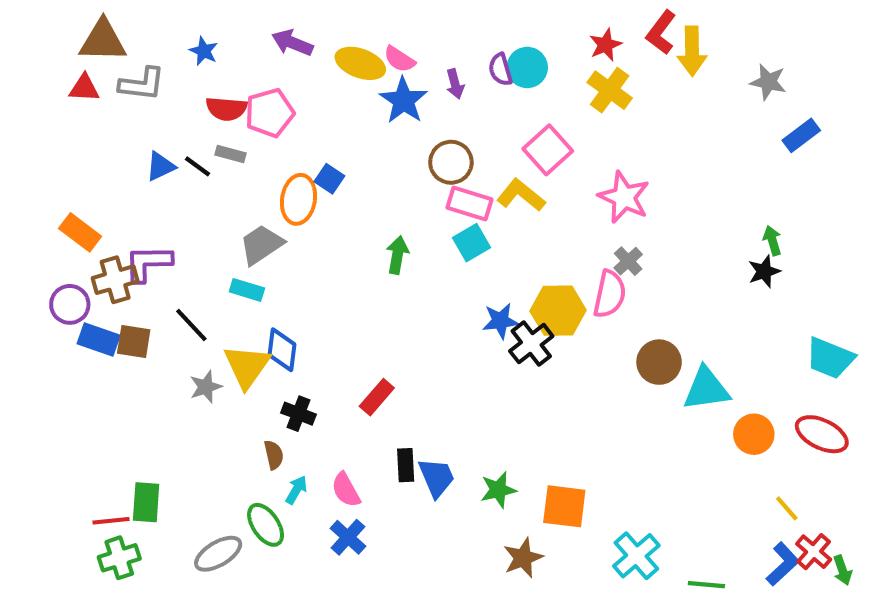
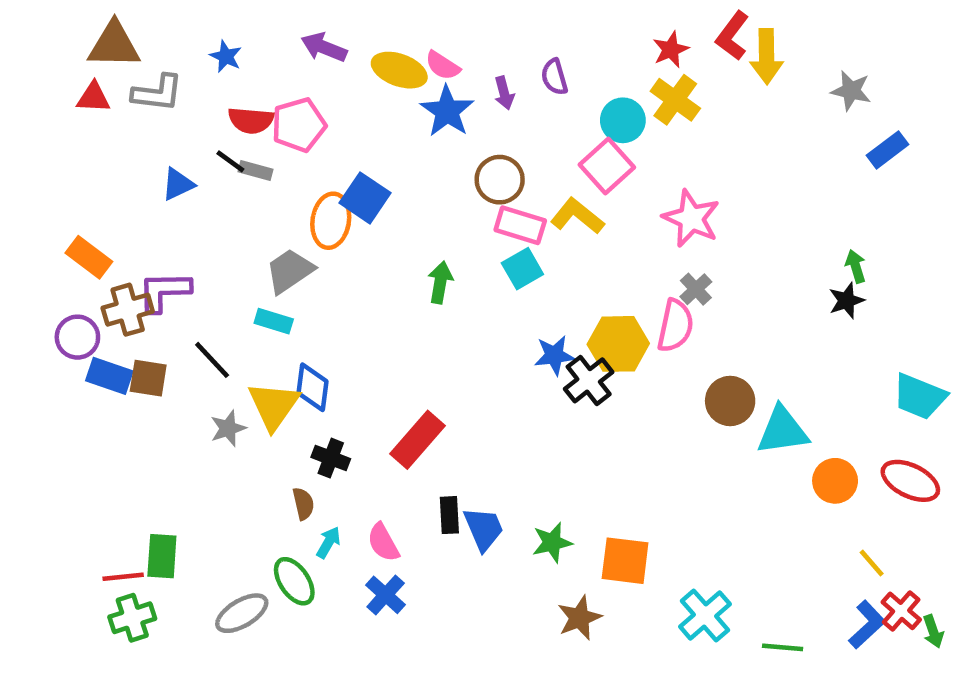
cyan circle: (527, 67) -> (623, 120), moved
black line: (198, 166) -> (230, 161), moved
blue square: (329, 179) -> (365, 198), size x1.5
red rectangle: (377, 397) -> (417, 440), size x1.4

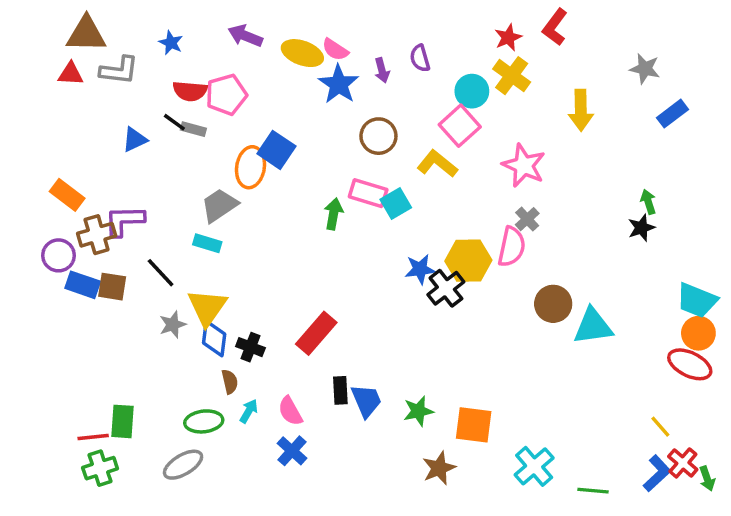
yellow arrow: (767, 56) -> (581, 110), moved
pink rectangle: (520, 225) -> (368, 193), moved
blue diamond: (312, 387) -> (214, 338), moved
orange circle: (835, 481) -> (698, 333), moved
green ellipse: (294, 581) -> (204, 421), moved, turned -63

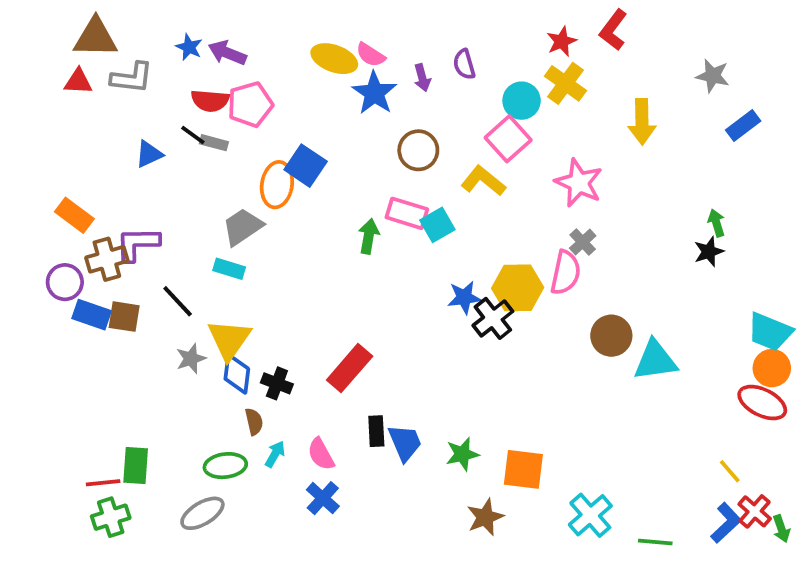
purple arrow: (245, 36) -> (227, 53), moved

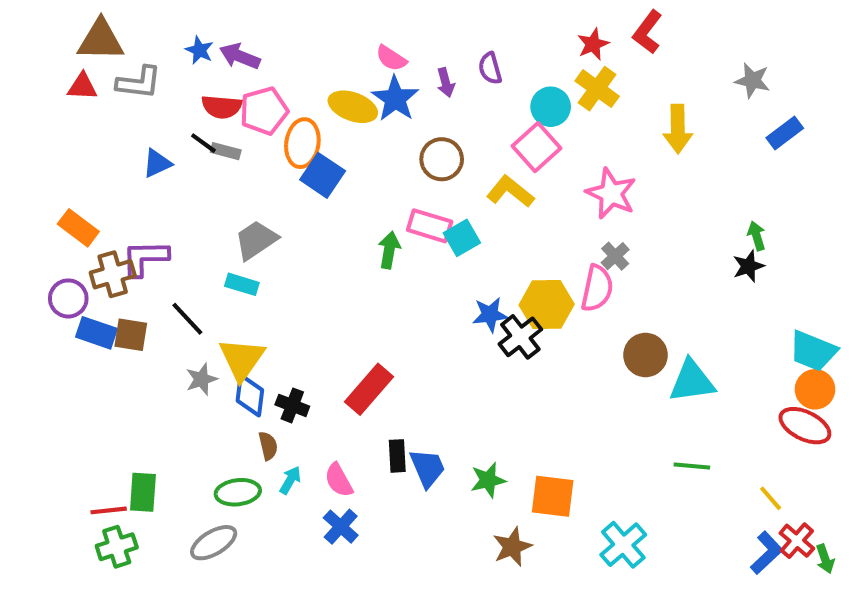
yellow ellipse: (334, 59) -> (353, 107), moved
orange ellipse: (277, 185) -> (302, 143), moved
green line: (655, 542) -> (692, 466), moved

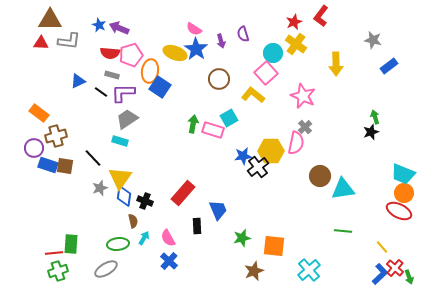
black line: (203, 143) -> (101, 92), moved
pink rectangle: (430, 226) -> (213, 130), moved
purple L-shape: (145, 258) -> (123, 93), moved
blue trapezoid: (428, 468) -> (218, 210), moved

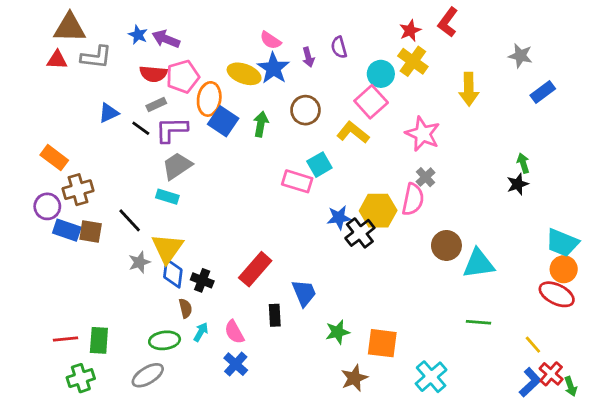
gray rectangle: (112, 75) -> (156, 105), turned -40
green arrow: (193, 124) -> (261, 124), moved
red line: (54, 253) -> (65, 339), moved

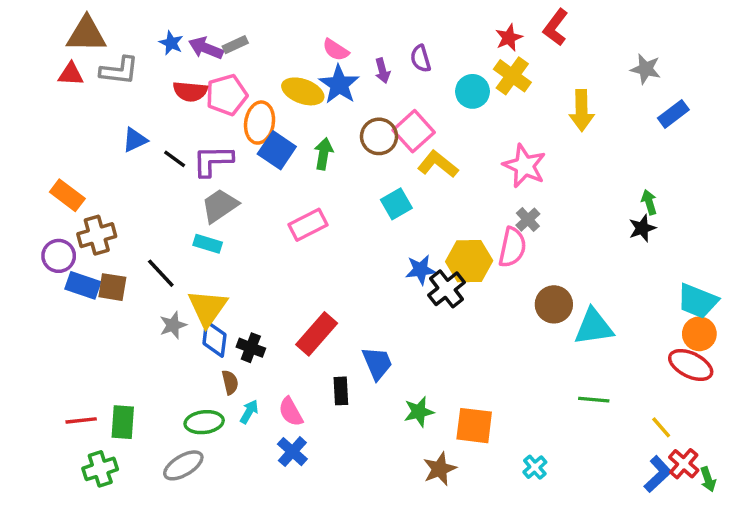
pink square: (371, 102) -> (414, 131), moved
gray rectangle: (156, 105) -> (235, 45), moved
pink rectangle: (297, 181) -> (308, 225), moved, turned -44
cyan cross: (431, 377) -> (535, 467), size x0.6

